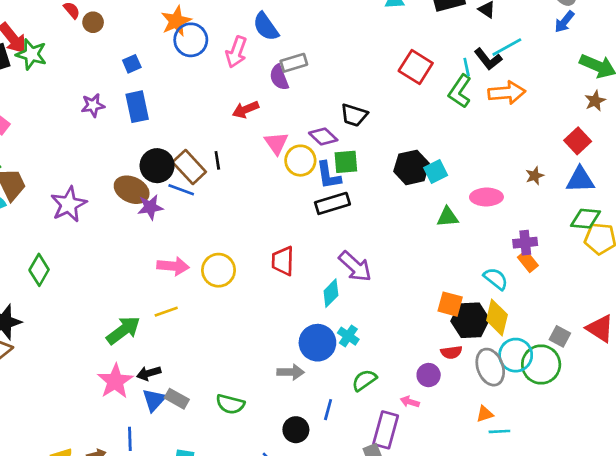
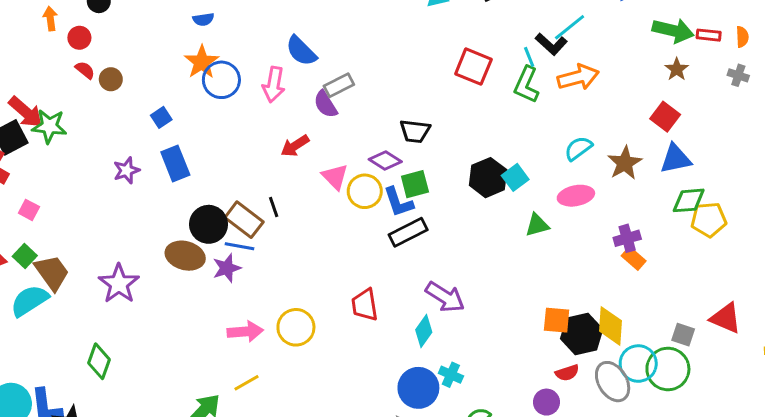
brown star: (535, 176) -> (625, 163), size x1.6
purple star: (150, 207) -> (227, 268), moved
cyan semicircle: (496, 279) -> (578, 148), moved, turned -65

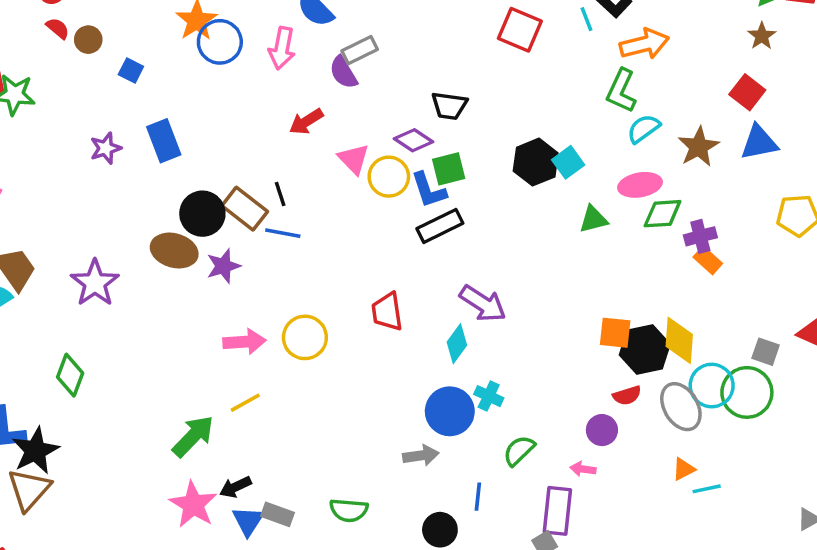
green L-shape: (526, 85) -> (621, 91), moved
blue square: (161, 117) -> (131, 71), moved, turned -30
green diamond: (689, 200) -> (663, 214), moved
blue line: (240, 246) -> (283, 233), moved

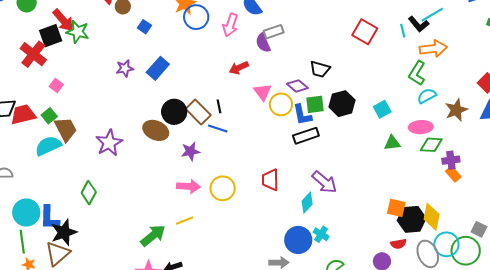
blue rectangle: (164, 141) -> (158, 68), turned 55
black hexagon: (536, 162) -> (342, 104), moved
purple star: (223, 266) -> (190, 151), moved

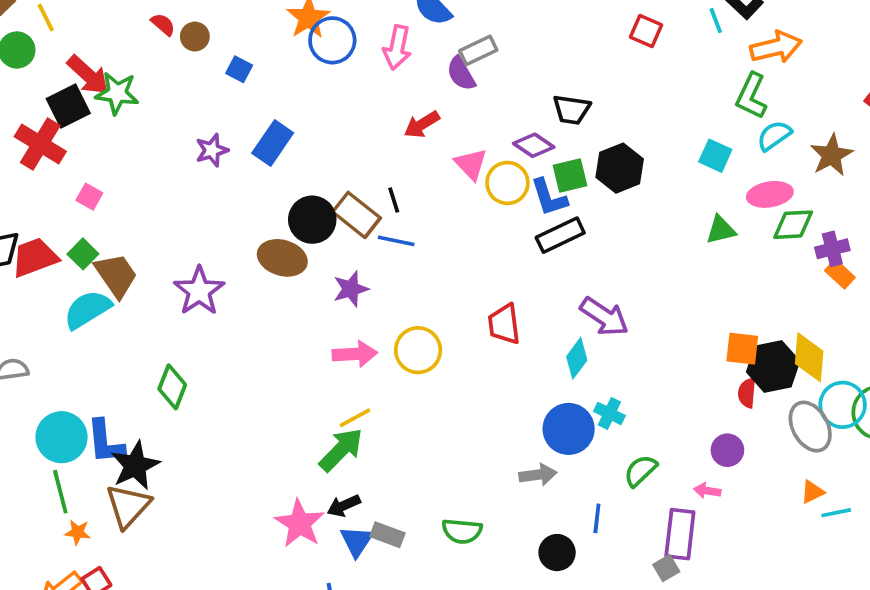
red square: (365, 32) -> (646, 31), size x0.7
cyan square: (382, 109) -> (715, 156), moved, turned -30
green arrow: (153, 236) -> (341, 450), moved
red semicircle: (398, 244) -> (747, 393), moved, turned 112

